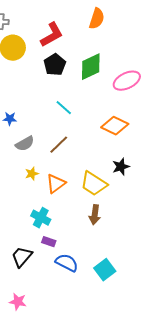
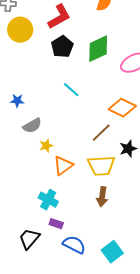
brown line: (59, 145) -> (101, 133), moved
yellow star: (32, 174) -> (46, 146), moved
yellow trapezoid: (94, 184) -> (101, 166), turned -36

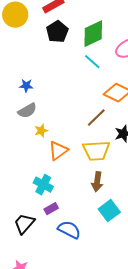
cyan line: (71, 90) -> (92, 62), moved
blue star: (17, 101) -> (26, 86), moved
purple rectangle: (56, 224) -> (51, 209), turned -48
cyan square: (112, 252) -> (109, 211), moved

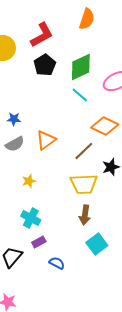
yellow star: (41, 131) -> (29, 181), moved
orange triangle: (58, 151) -> (46, 140), moved
blue semicircle: (69, 230) -> (57, 263), size x0.7

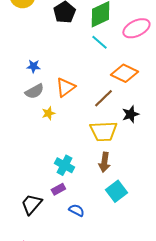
yellow star: (29, 181) -> (48, 113), moved
cyan cross: (31, 218) -> (64, 165), moved

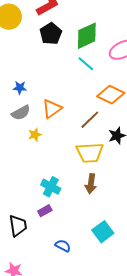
cyan square: (116, 191) -> (103, 232), moved
black trapezoid: (31, 204) -> (18, 226), turned 130
blue semicircle: (76, 210) -> (63, 246), moved

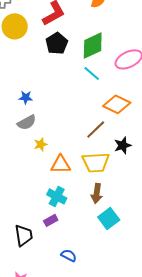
orange triangle: (52, 109) -> (61, 164), moved, turned 35
cyan square: (103, 232) -> (109, 218), moved

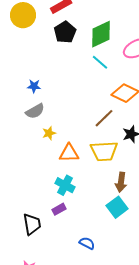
brown arrow: (97, 193) -> (121, 182), moved
blue semicircle: (69, 255) -> (87, 243), moved

